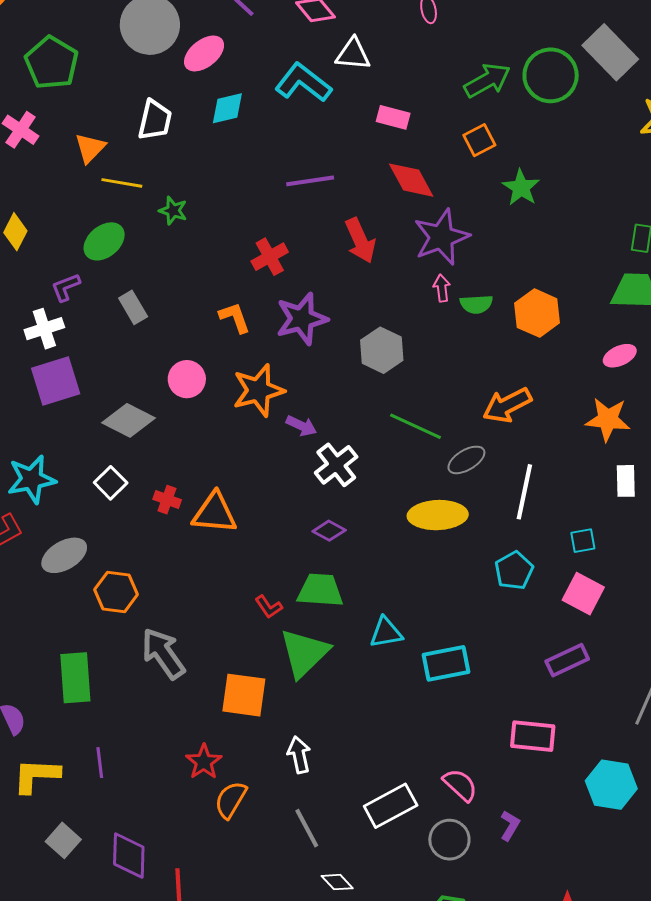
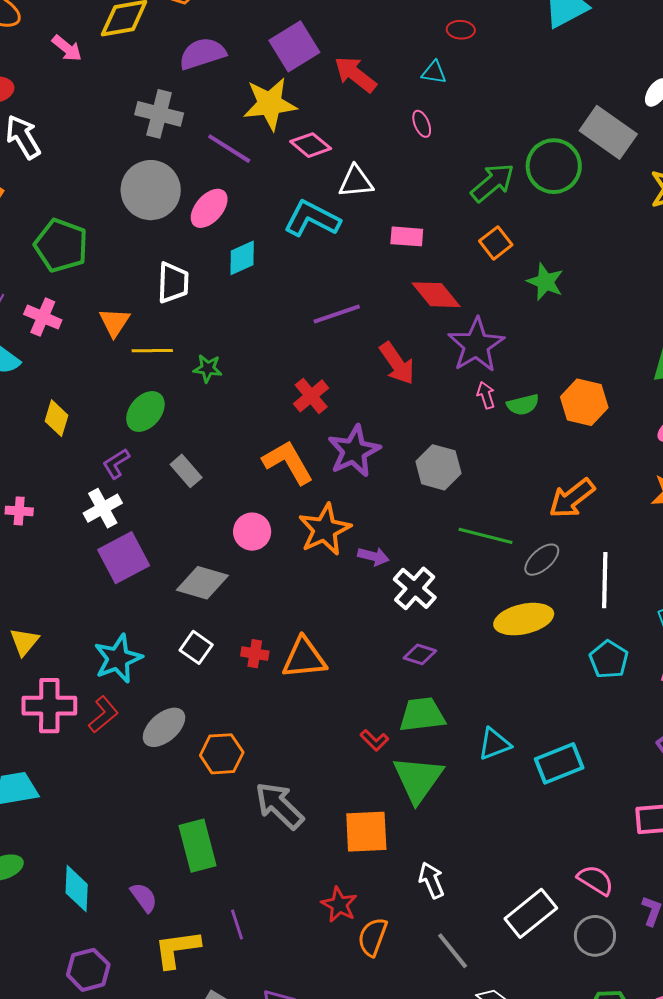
orange L-shape: (235, 318) -> (288, 462), size x1.5

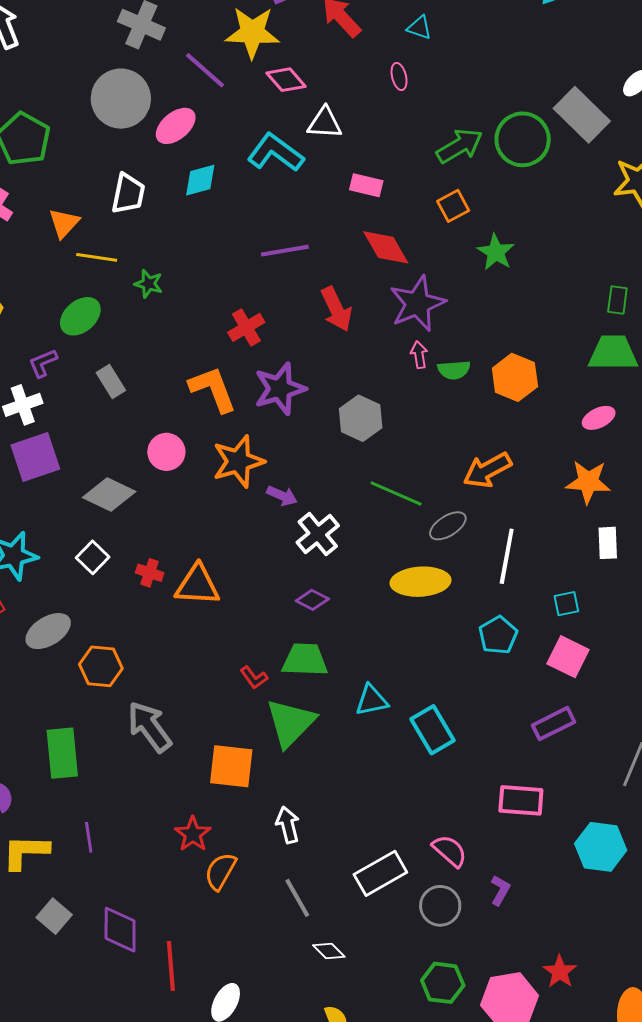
cyan rectangle: (559, 763) -> (432, 730), turned 72

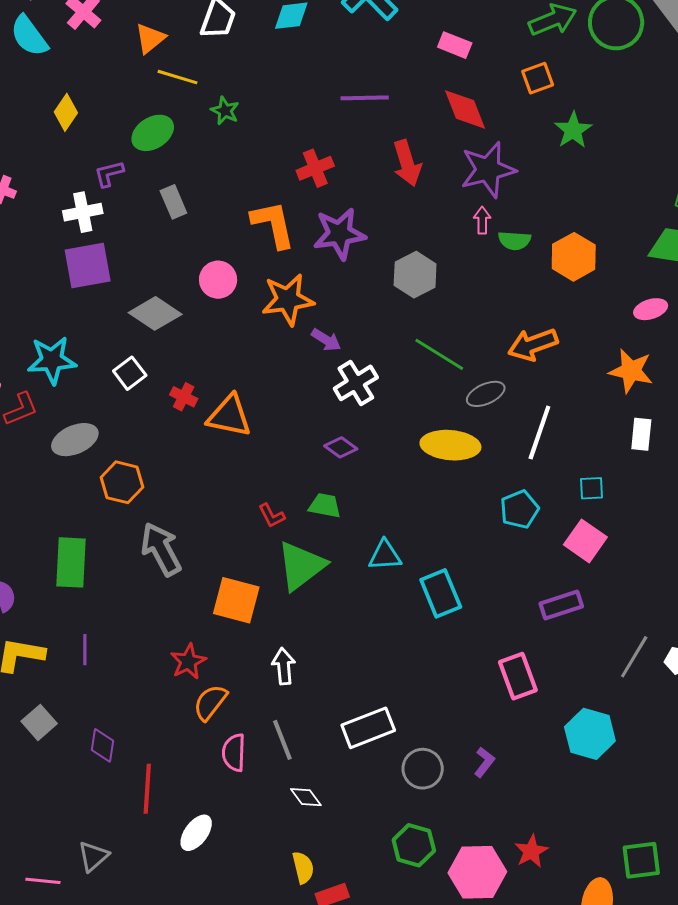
green trapezoid: (305, 660) -> (325, 506), size x0.7
pink rectangle: (521, 800) -> (518, 676), turned 57
pink semicircle: (450, 851) -> (234, 753), moved, turned -138
purple diamond: (120, 930) -> (102, 745), size x0.7

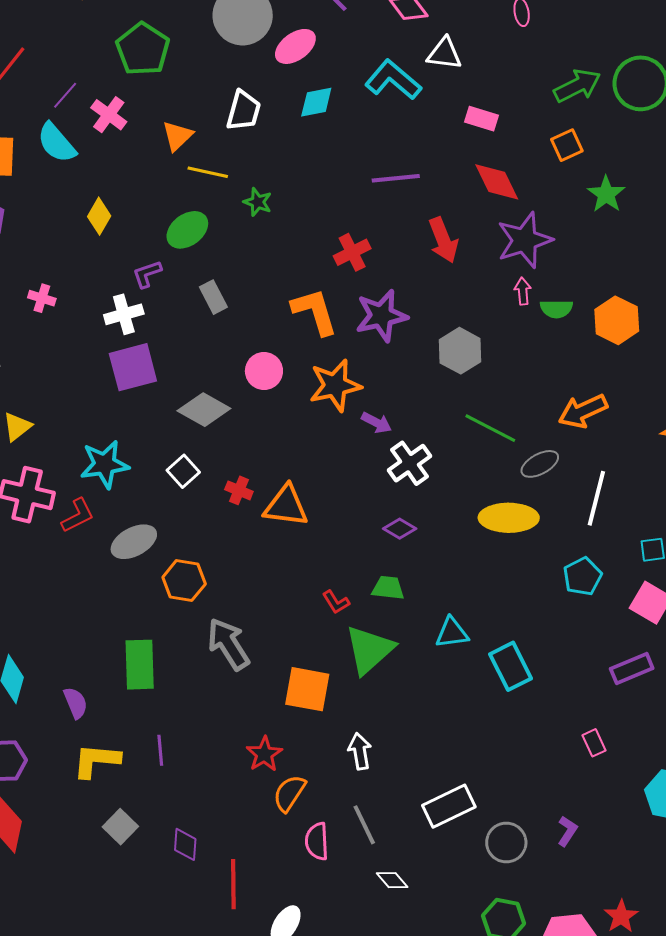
pink rectangle: (518, 676) -> (594, 743), size x0.6

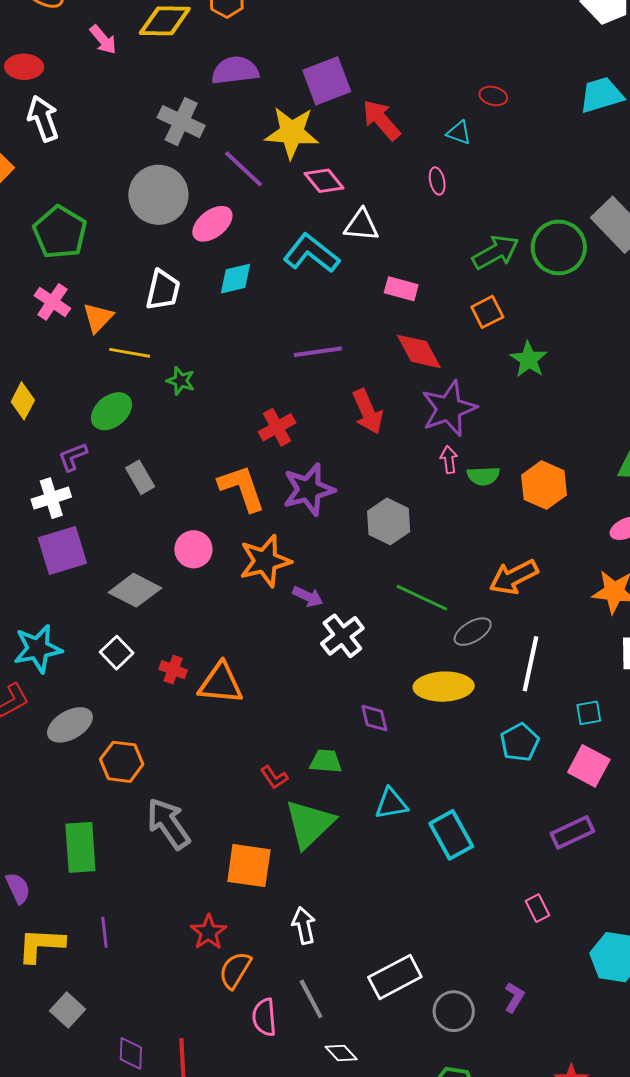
pink cross: (109, 115) -> (52, 302), moved
purple diamond: (400, 529) -> (374, 718), moved, turned 48
purple diamond: (185, 844) -> (131, 1053), moved

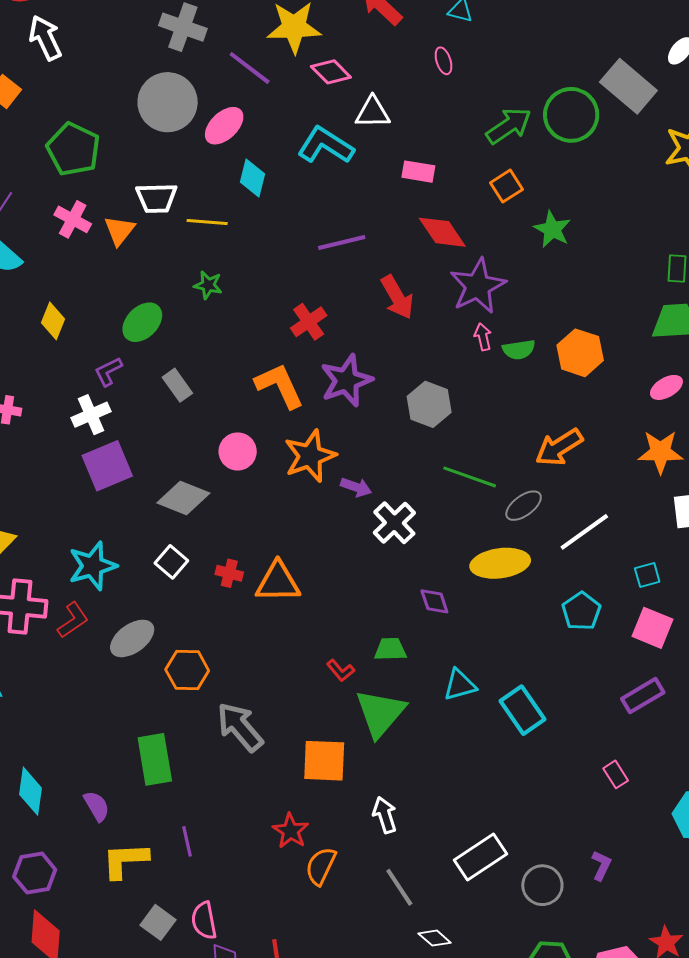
cyan diamond: (235, 279) -> (252, 178), turned -57
white trapezoid: (163, 290) -> (157, 198), moved, turned 81
yellow line: (130, 353) -> (207, 222), moved
white line: (531, 664) -> (584, 532), turned 48
pink semicircle: (264, 1017) -> (204, 921), moved

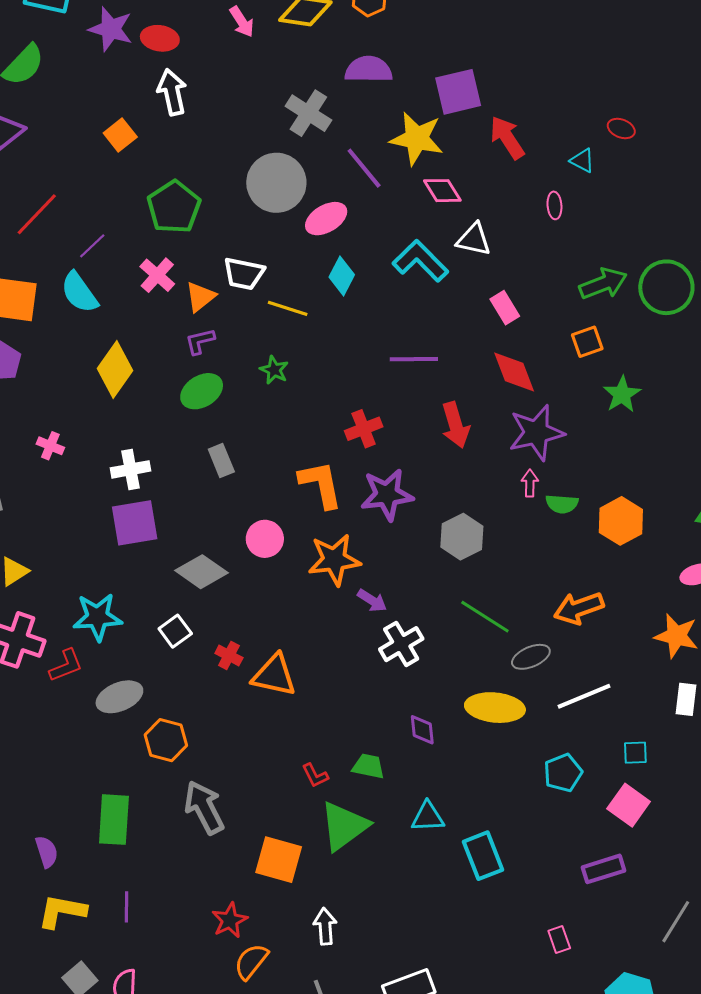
pink rectangle: (418, 172) -> (505, 308), turned 36
yellow diamond: (53, 321) -> (115, 369), size x1.5
purple L-shape: (108, 371) -> (200, 341), moved

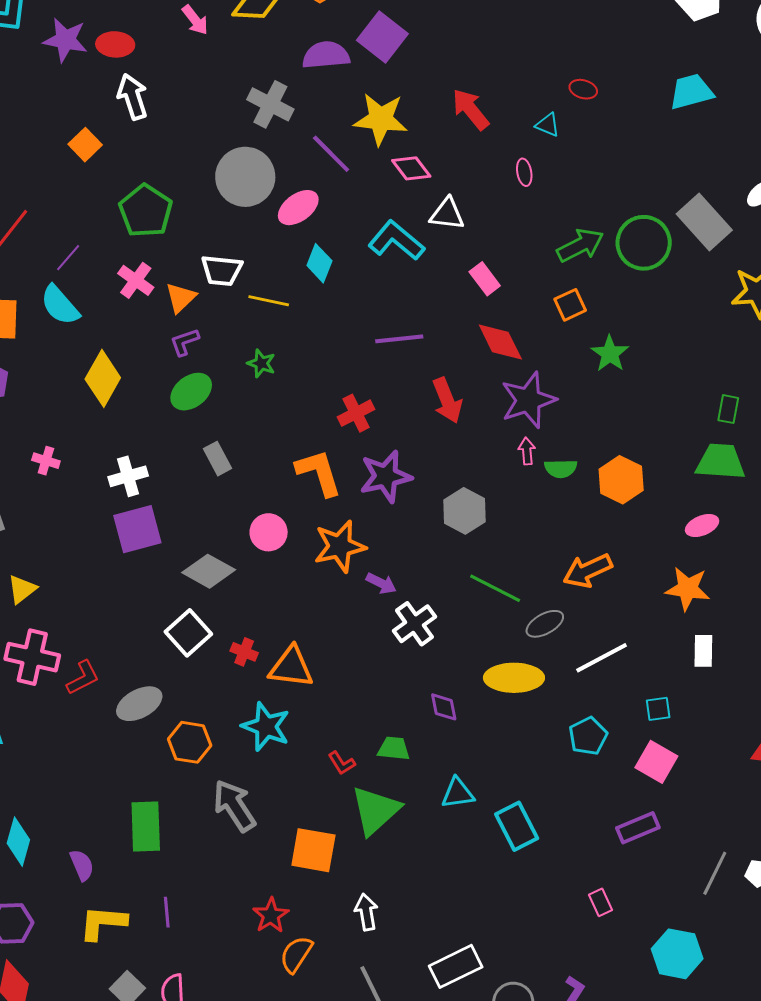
purple square: (458, 92) -> (382, 37), moved, turned -33
cyan star: (97, 617) -> (266, 727), moved, turned 30
white square: (175, 631) -> (188, 633), size x1.4

